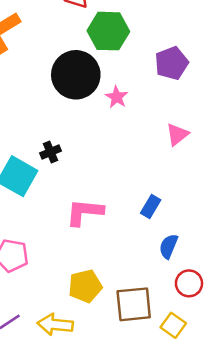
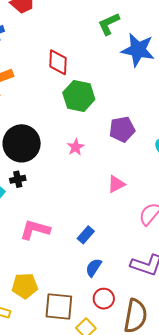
black circle: (76, 75) -> (22, 143), moved

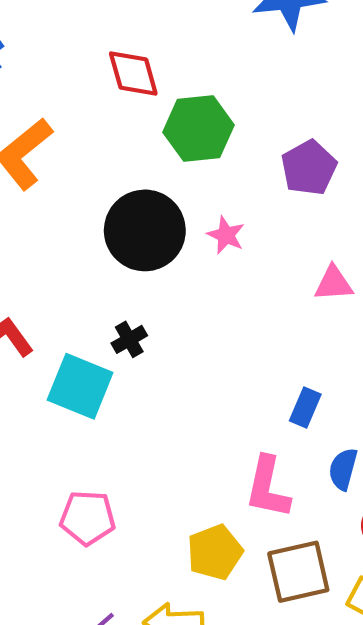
black circle: (22, 143) -> (145, 230), moved
pink triangle: (116, 184) -> (334, 284), turned 42
pink L-shape: (35, 230) -> (268, 487), moved, turned -76

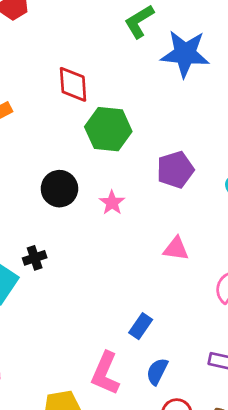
black circle: (145, 230) -> (59, 189), size x0.7

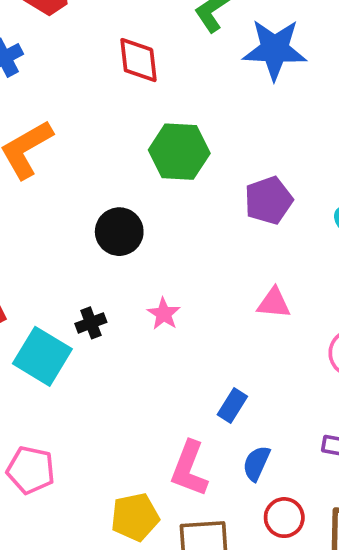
red diamond: (73, 84) -> (138, 60), moved
pink star: (112, 203) -> (164, 314), moved

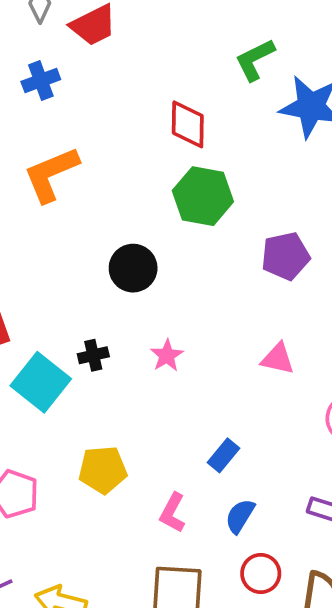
red diamond: (138, 60) -> (188, 124), moved
pink L-shape: (189, 469) -> (173, 513), size x0.7
yellow pentagon: (135, 517) -> (103, 470), moved

